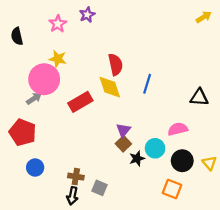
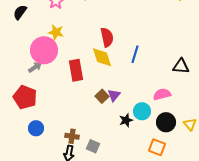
black semicircle: (17, 36) -> (20, 12), turned 49
red rectangle: (80, 102) -> (76, 70), turned -70
brown square: (123, 144) -> (102, 96), moved

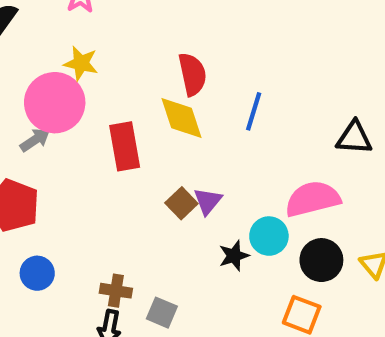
pink semicircle: (162, 94) -> (313, 199), size x1.4

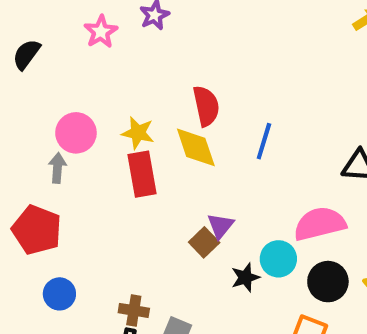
yellow star: (81, 63) -> (138, 133), moved
pink circle: (55, 103) -> (76, 133), size x0.7
gray arrow: (35, 140) -> (57, 168), turned -52
brown square: (181, 203) -> (204, 242), moved

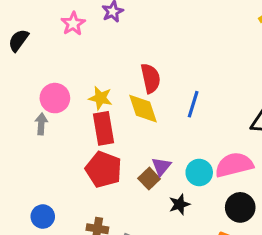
red pentagon: (37, 230) -> (103, 169), moved
cyan circle: (278, 259) -> (199, 172), moved

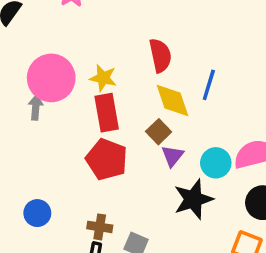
pink circle: (55, 98) -> (51, 78), size x1.4
yellow diamond: (143, 109) -> (172, 100), moved
brown square: (149, 179) -> (159, 132), moved
black star: (179, 204) -> (193, 199), size x1.6

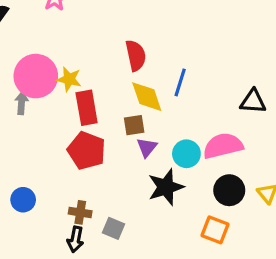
yellow star: (103, 78) -> (69, 79), moved
brown square: (159, 132) -> (134, 125), turned 35

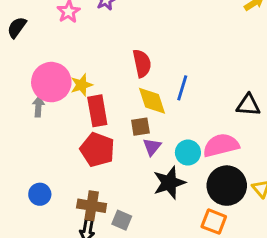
yellow star: (69, 79) -> (82, 85), turned -30
black circle: (229, 190) -> (227, 186), size x1.4
brown cross: (80, 212) -> (92, 206), size x1.4

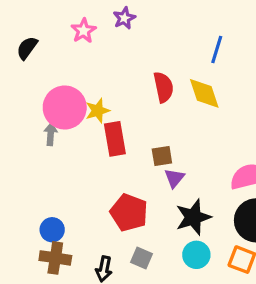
blue line: (182, 88) -> (217, 49), moved
yellow diamond: (152, 101) -> (204, 93), moved
red pentagon: (97, 150) -> (129, 213), moved
cyan circle: (188, 153) -> (196, 255), moved
brown cross: (92, 206) -> (55, 258), moved

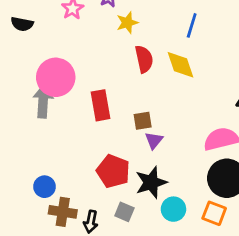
black semicircle: (27, 48) -> (22, 24), turned -115
yellow star: (98, 111) -> (127, 23), moved
gray arrow: (51, 134) -> (43, 101), size x1.6
black star: (193, 217) -> (151, 182), moved
brown cross: (55, 258) -> (63, 212), moved

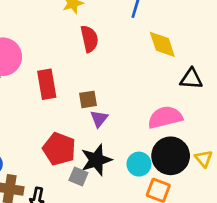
yellow diamond: (181, 65) -> (162, 44), moved
cyan circle: (173, 209) -> (139, 164), moved
gray square: (124, 212) -> (78, 176), moved

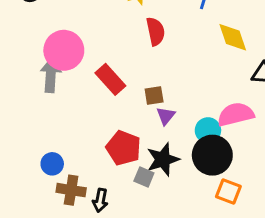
red rectangle: (47, 84) -> (110, 79), turned -32
black circle: (171, 156) -> (212, 155), moved
cyan circle: (139, 164) -> (208, 130), moved

